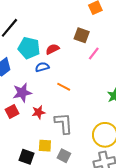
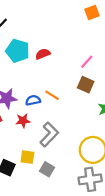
brown square: (82, 35) -> (86, 85), moved
blue semicircle: (42, 67) -> (33, 100), moved
gray L-shape: (64, 123) -> (49, 134), turned 45

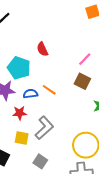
cyan pentagon: (18, 51) -> (19, 68), moved
red semicircle: (43, 54) -> (42, 49), turned -96
yellow square: (27, 157) -> (22, 138), moved

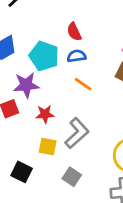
blue semicircle: (30, 94) -> (76, 56), moved

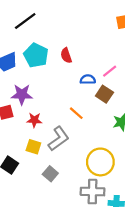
cyan pentagon: (44, 56) -> (36, 55), moved
blue semicircle: (76, 56) -> (88, 79), moved
orange line: (83, 84) -> (76, 113), moved

